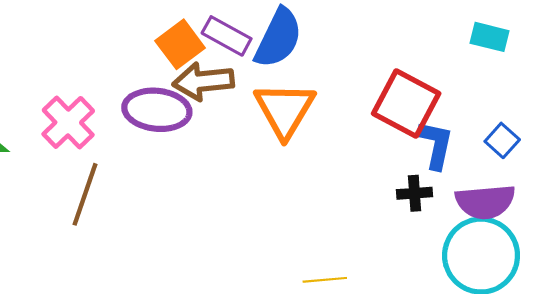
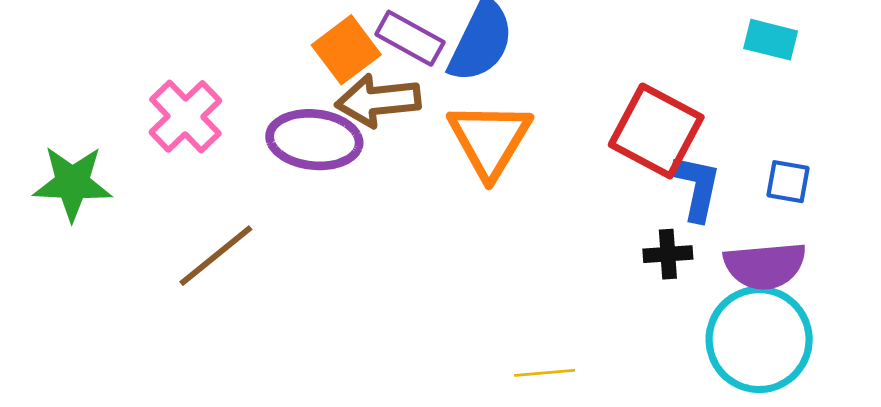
pink cross: (68, 122) -> (185, 116), moved
blue square: (502, 140) -> (788, 182), turned -32
brown line: (85, 194) -> (216, 256), turned 32

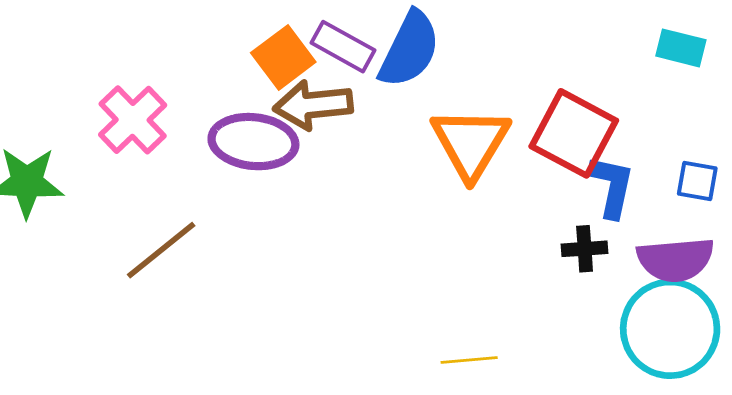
orange triangle: (490, 140) -> (471, 143), moved

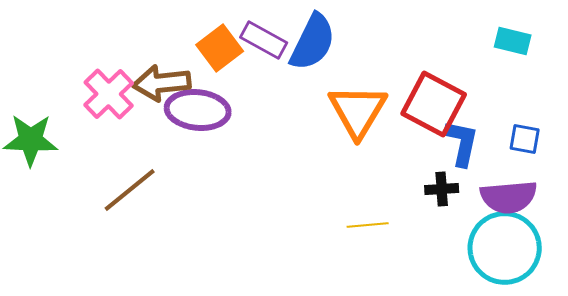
brown arrow: (313, 105) -> (162, 83), moved
yellow line: (469, 360) -> (368, 225), moved

